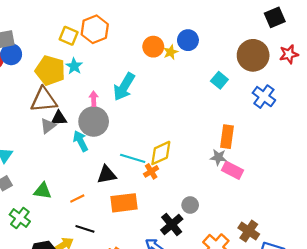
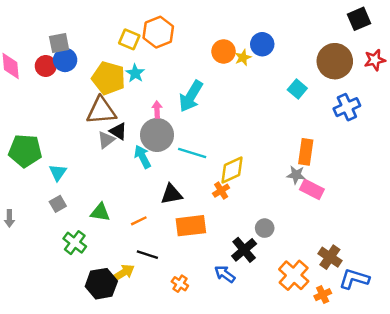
blue cross: (264, 97) -> (347, 107), turned 30
black triangle: (59, 118) -> (118, 131), turned 35
cyan line: (133, 158) -> (192, 153), moved

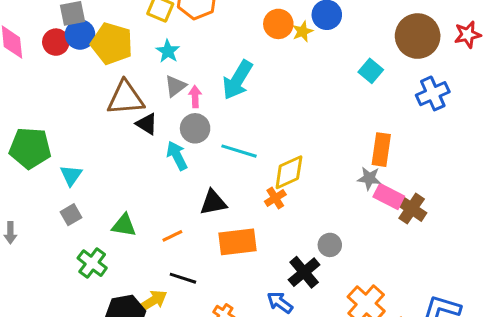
yellow pentagon: (109, 78) -> (112, 44), moved
gray circle: (157, 135) -> (195, 128), size x0.7
gray triangle: (106, 140) -> (175, 86), moved
brown cross: (330, 257) -> (412, 209), moved

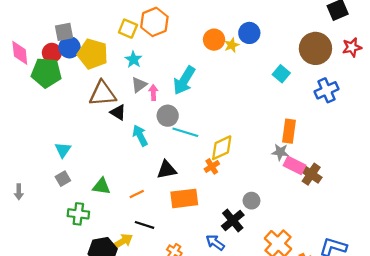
gray circle: (195, 128) -> (168, 116), moved
green pentagon: (30, 148) -> (46, 73), moved
green cross: (92, 263) -> (78, 214), turned -30

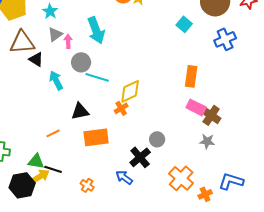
cyan arrow: (184, 80) -> (96, 30), turned -52
gray star: (280, 152) -> (207, 141), moved
green triangle: (101, 186) -> (36, 161), moved
black line: (145, 225) -> (53, 169), moved

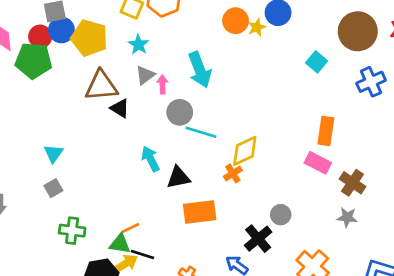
cyan arrow: (56, 80) -> (150, 159), moved
pink rectangle: (196, 107) -> (318, 163), moved
orange line: (53, 133) -> (131, 228), moved

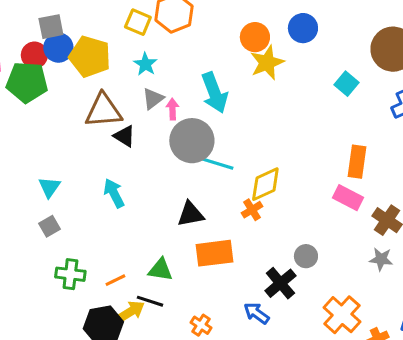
yellow star: (257, 27) -> (267, 63), moved, size x1.6
gray circle: (180, 112) -> (192, 141), size x1.5
cyan arrow: (150, 159) -> (114, 193), moved
orange line: (131, 228) -> (115, 280), moved
green triangle: (120, 244) -> (160, 270), moved

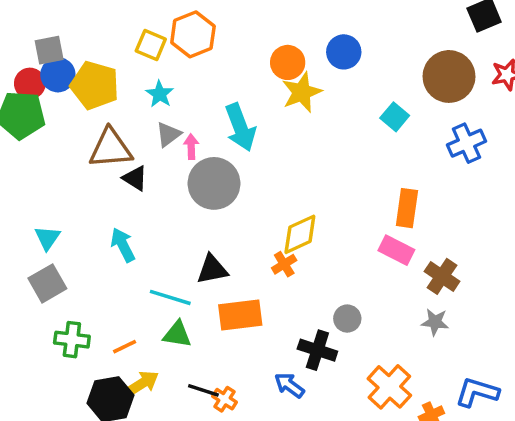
cyan line: (216, 163) -> (170, 297), moved
gray square: (49, 226) -> (47, 283), size x1.5
black cross: (280, 283) -> (317, 350), turned -32
black line: (150, 301) -> (203, 390), moved

